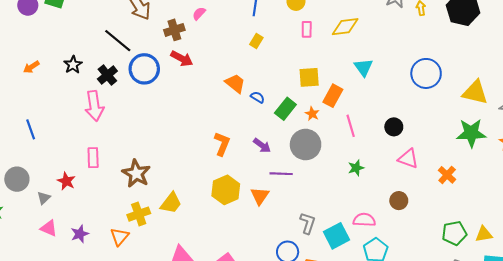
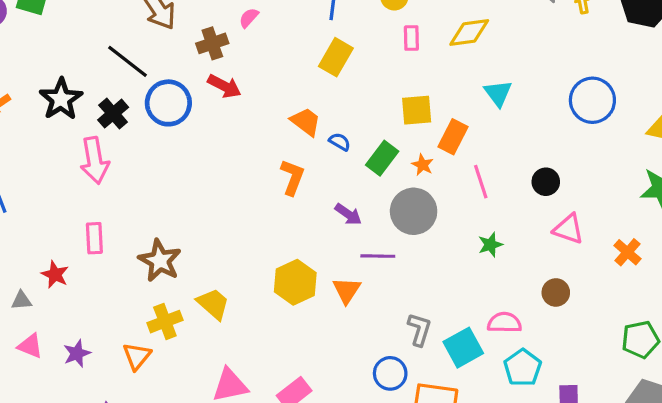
yellow rectangle: (256, 41) -> (336, 57), size x1.6
black star: (73, 65) -> (61, 99), size x1.5
orange L-shape: (222, 144) -> (292, 177), moved
gray triangle: (44, 198) -> (22, 301), turned 40
yellow trapezoid: (171, 203) -> (213, 304), turned -85

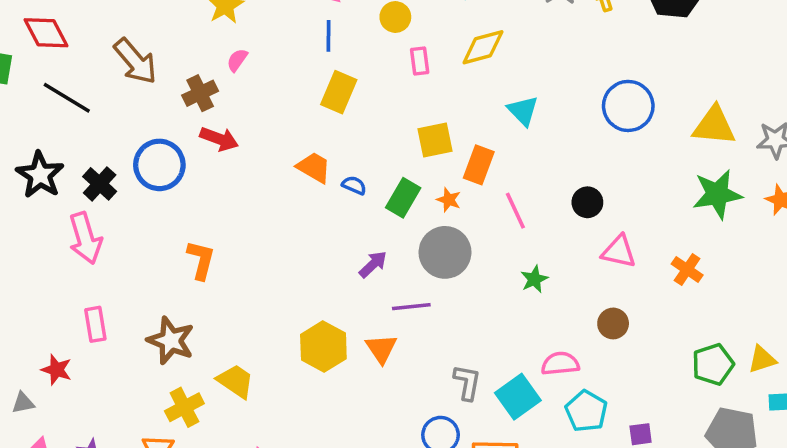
black line: (128, 61) -> (67, 98), moved
orange L-shape: (292, 177) -> (201, 260), moved
purple arrow: (348, 214) -> (373, 264), turned -72

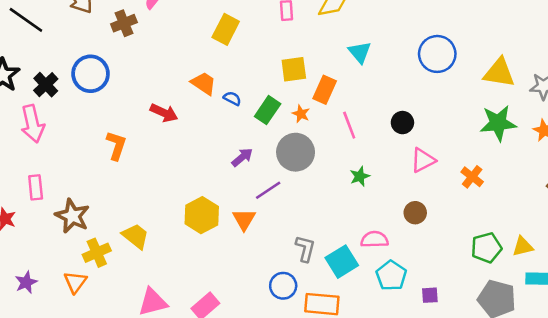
red arrow: (219, 139) -> (164, 113), moved
pink triangle: (619, 252) -> (423, 160), turned -44
purple line: (411, 307) -> (268, 190), turned -32
brown star: (171, 340) -> (72, 216), moved

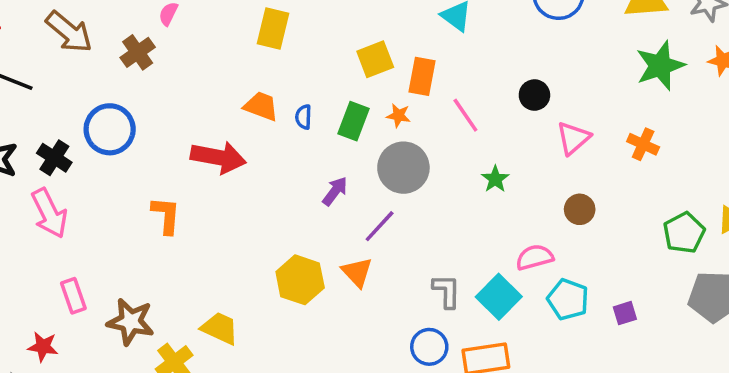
blue semicircle: (232, 98) -> (303, 117), turned -102
red arrow: (164, 113) -> (218, 157), size x1.4

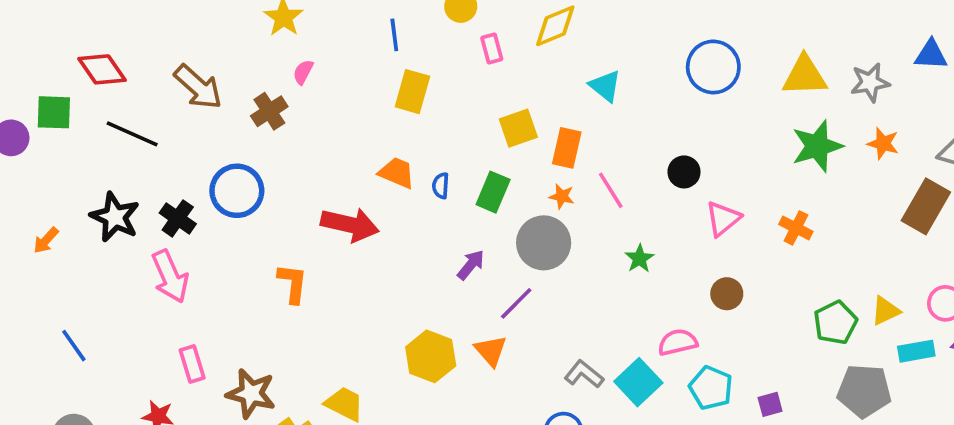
orange star: (398, 116) -> (562, 196), moved
gray L-shape: (447, 291) -> (584, 374), turned -54

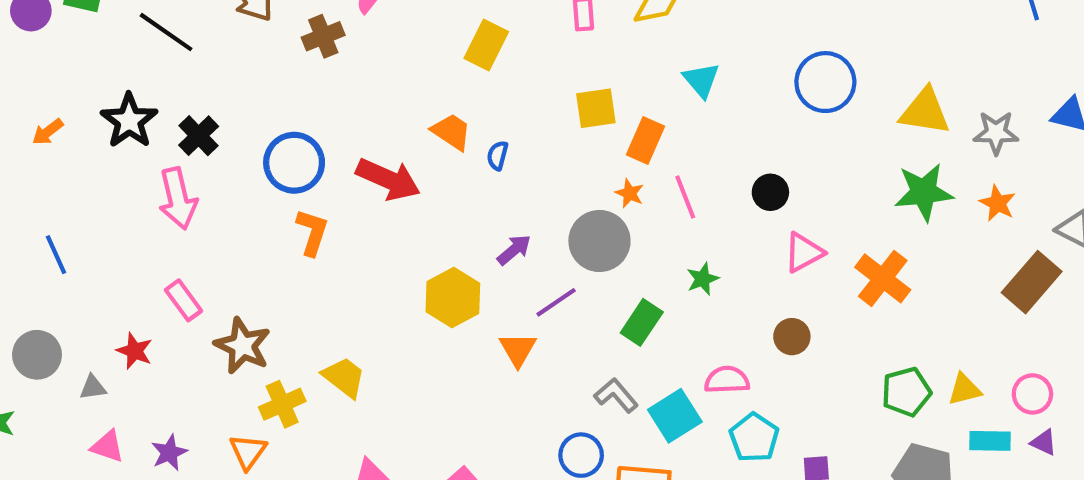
blue circle: (237, 191) -> (294, 163), moved
green rectangle: (493, 192) -> (642, 322), moved
orange cross: (796, 228) -> (883, 278), size x1.5
yellow hexagon: (431, 356) -> (453, 298), moved
pink rectangle: (192, 364) -> (183, 300), turned -30

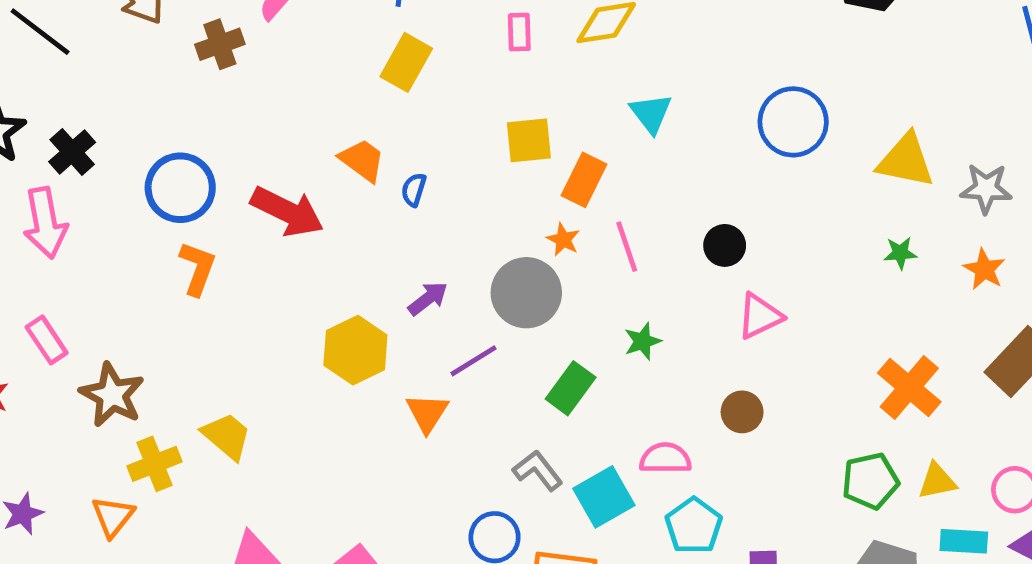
green star: (924, 192) -> (900, 253), size x0.5
orange cross: (883, 278) -> (909, 387), moved

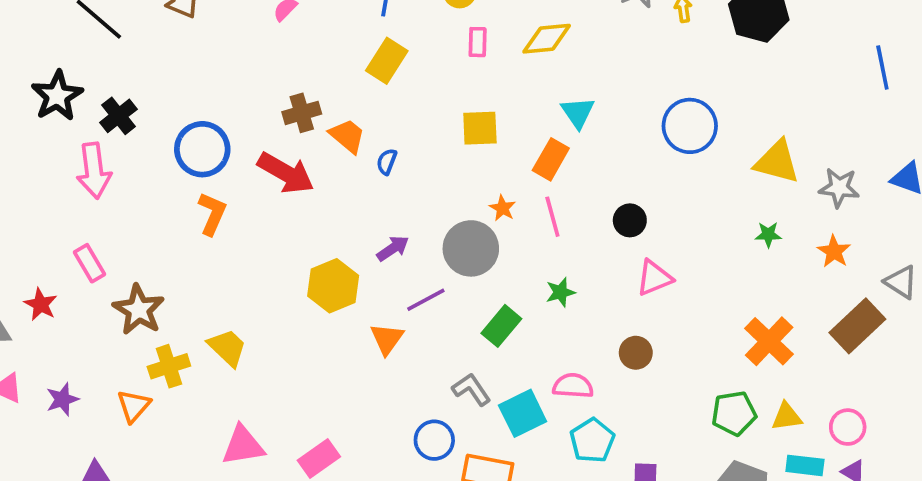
brown cross: (220, 44) -> (302, 113), moved
orange rectangle: (584, 180) -> (551, 159), moved

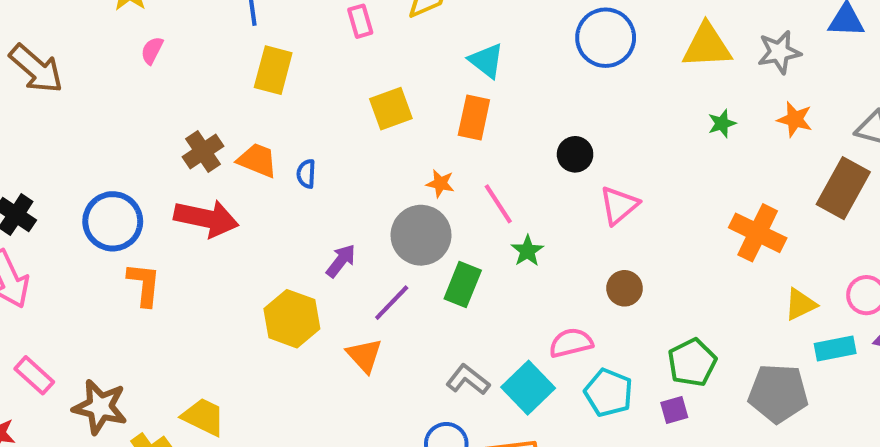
pink line: (552, 217) -> (498, 204), moved
green rectangle: (501, 326) -> (463, 284), moved
green pentagon: (734, 413) -> (692, 363), moved

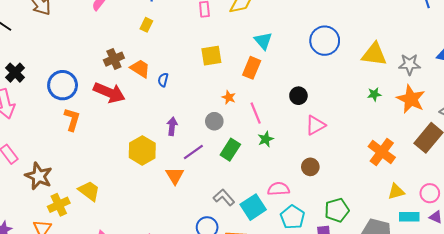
yellow rectangle: (273, 70) -> (146, 25), moved, size x0.6
orange star: (795, 119) -> (411, 99), size x1.6
gray circle: (421, 235) -> (214, 121), size x0.6
purple arrow: (341, 261) -> (172, 126), turned -42

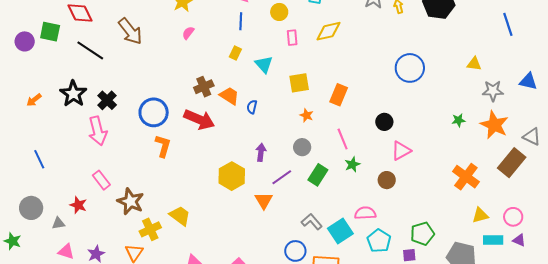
cyan triangle: (263, 41) -> (264, 64), moved
yellow triangle: (374, 54) -> (474, 64), moved, size x0.6
orange star: (229, 97) -> (307, 115), moved
brown circle: (310, 167) -> (387, 180), moved

